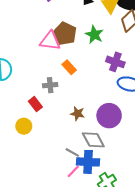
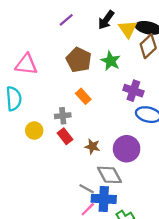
pink triangle: (50, 41) -> (26, 64), moved
red rectangle: (35, 104) -> (65, 136), moved
yellow circle: (24, 126) -> (34, 131), moved

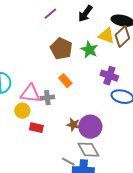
yellow triangle: (128, 29) -> (106, 36), moved, turned -36
pink triangle: (26, 64) -> (30, 94), moved
red rectangle: (65, 136) -> (36, 128), moved, turned -40
purple circle: (127, 149) -> (90, 127), moved

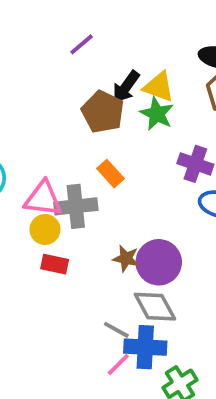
black arrow: (85, 14) -> (126, 87), moved
yellow triangle: (106, 36) -> (159, 87), moved
gray cross: (47, 98) -> (76, 206), size x1.5
yellow circle: (22, 111) -> (45, 229), moved

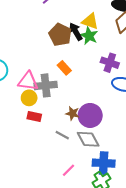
black arrow: (126, 87) -> (76, 32), moved, turned 114
gray line: (116, 330) -> (62, 135), moved
blue cross: (145, 347) -> (104, 163), moved

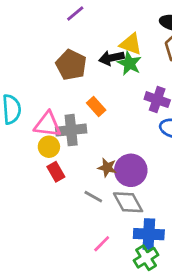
black arrow: (76, 32) -> (111, 58), turned -72
brown pentagon: (60, 35) -> (71, 65), moved
red rectangle: (34, 116) -> (56, 172), turned 48

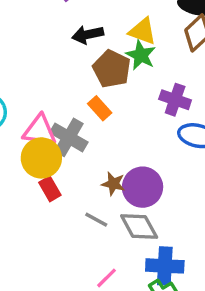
black arrow: (111, 58) -> (88, 35), moved
brown pentagon: (71, 65) -> (112, 69), moved
gray cross: (71, 130) -> (69, 137), turned 36
yellow circle: (49, 147) -> (41, 158), size x1.5

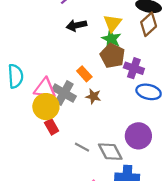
yellow triangle: (143, 31) -> (112, 23), turned 48
brown pentagon: (112, 69) -> (112, 56), moved
brown star: (113, 184) -> (93, 96), moved
purple circle: (143, 187) -> (138, 136), moved

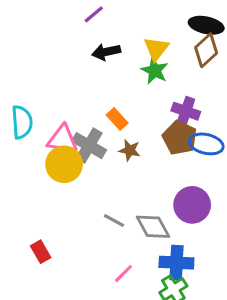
brown pentagon: (112, 56) -> (180, 138), moved
red rectangle: (52, 127) -> (41, 252), moved

